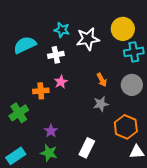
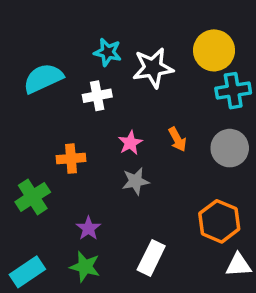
pink star: (61, 82) -> (130, 143), moved
gray star: (101, 104) -> (136, 181), moved

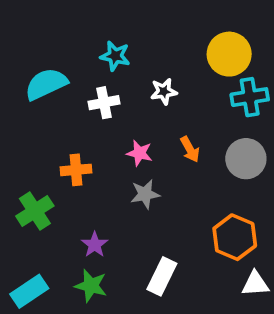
white star: (153, 68) -> (164, 91), moved, size x0.6
pink star: (130, 143) -> (139, 153), turned -30

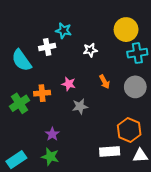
cyan semicircle: (46, 84) -> (22, 60), moved, turned -100
white cross: (104, 103) -> (47, 47), moved
pink star: (139, 153) -> (69, 84), moved
green cross: (35, 211) -> (19, 103), moved
white rectangle: (162, 276) -> (110, 151), moved, turned 60

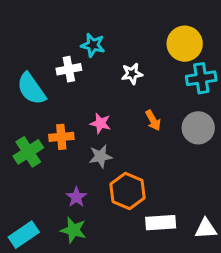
gray star: (80, 106) -> (100, 156), moved
orange hexagon: (129, 130) -> (128, 191), moved

